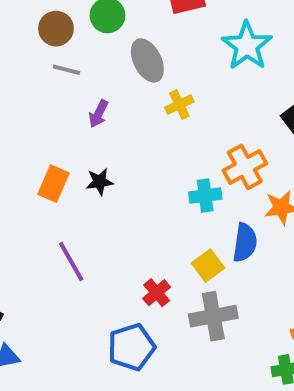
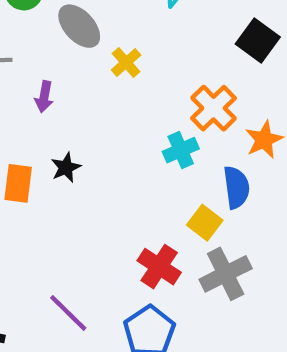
purple line: (71, 262) -> (68, 313), moved
red cross: (157, 293) -> (159, 267), size x1.4

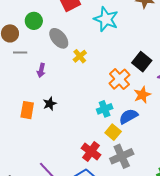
black square: (258, 40) -> (142, 62), moved
cyan cross: (181, 150) -> (105, 109), moved
blue semicircle: (236, 187) -> (128, 116), turned -114

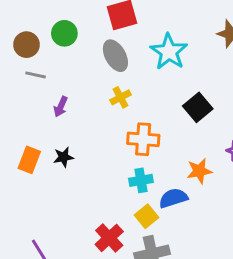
gray ellipse: (59, 38) -> (115, 56), moved
black square: (142, 62) -> (198, 107), moved
orange cross: (119, 79) -> (143, 139), moved, turned 35

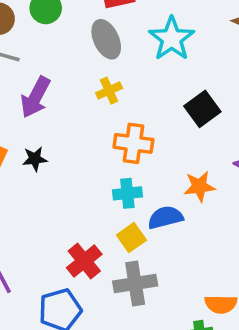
purple arrow: (61, 107) -> (35, 97), size x1.6

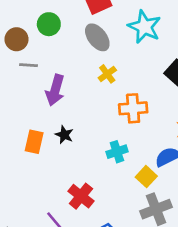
black star: (35, 159) -> (64, 135), turned -30
cyan cross: (127, 193) -> (117, 152), moved
red cross: (84, 261) -> (81, 196), moved

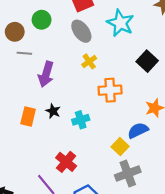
cyan cross: (117, 152) -> (81, 120), moved

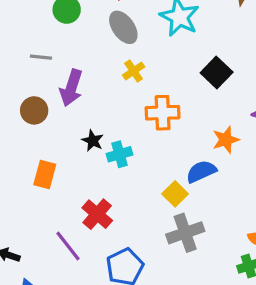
brown circle: (15, 32) -> (34, 110), moved
black star: (53, 111) -> (93, 141), moved
orange rectangle: (28, 116) -> (45, 174), moved

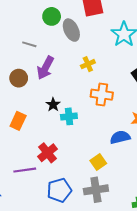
gray ellipse: (123, 27) -> (71, 30), moved
yellow square: (175, 194) -> (98, 162), moved
gray cross: (185, 233) -> (96, 190), moved
purple line: (68, 246) -> (25, 170), turned -70

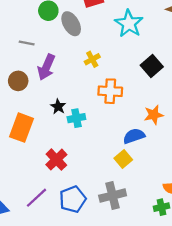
orange rectangle: (18, 121) -> (21, 128), size x1.4
yellow square: (98, 162) -> (123, 159), moved
purple line: (25, 170) -> (37, 198), moved, turned -30

